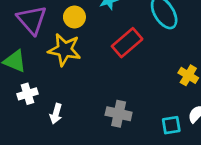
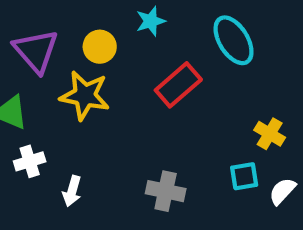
cyan square: (171, 125) -> (244, 176), moved

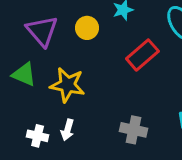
yellow star: (85, 96) -> (68, 85), moved
white cross: (30, 161) -> (38, 136), moved, turned 30

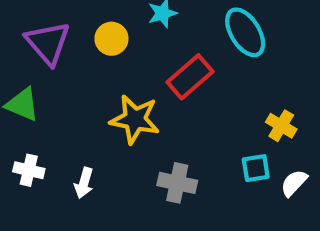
yellow star: (68, 85) -> (135, 119), moved
white cross: (38, 136) -> (29, 170), moved

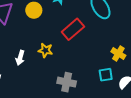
yellow star: (135, 119) -> (45, 50), size x0.6
white arrow: (84, 183) -> (20, 58), moved

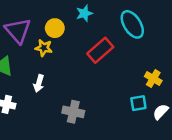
yellow star: (45, 50) -> (44, 48), moved
gray cross: (67, 82) -> (73, 112), moved

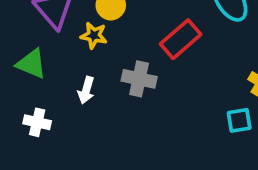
gray cross: (73, 112) -> (139, 79), moved

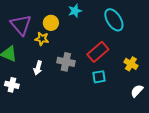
red rectangle: (181, 39) -> (98, 52), moved
cyan square: (239, 120) -> (99, 77), moved

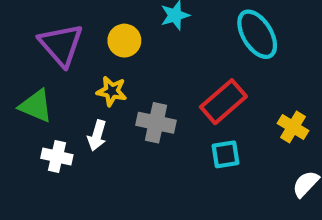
yellow star: (42, 39) -> (112, 91), moved
white cross: (12, 85) -> (57, 157), moved

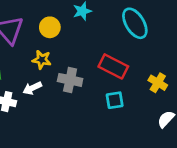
red rectangle: (223, 102) -> (113, 66), turned 68
white arrow: (97, 135) -> (32, 88), turned 48

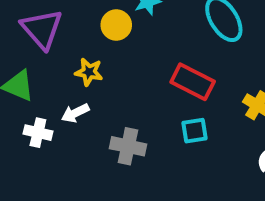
yellow circle: (50, 27) -> (116, 25), moved
gray cross: (70, 80) -> (128, 146), moved

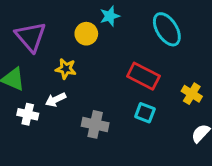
cyan square: (194, 131) -> (145, 113), turned 30

